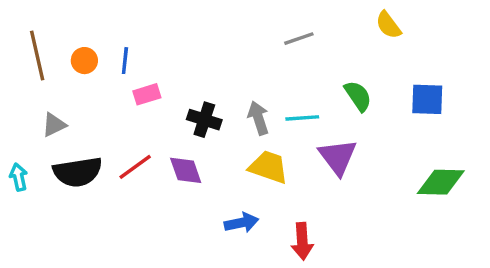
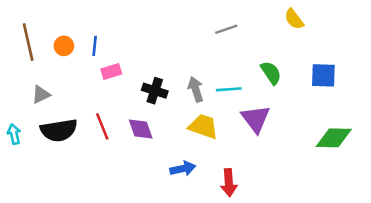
red line: (135, 167) -> (102, 126), turned -76

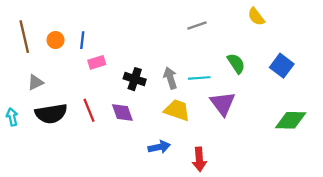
blue square: (323, 75) -> (282, 66), turned 35

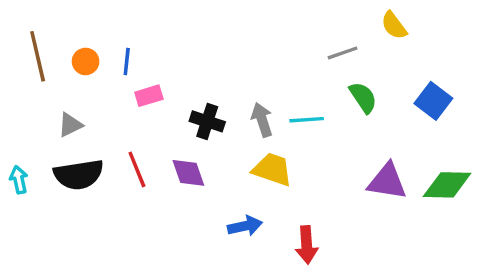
gray line: (197, 26) -> (343, 53), moved
gray triangle: (35, 82) -> (70, 125), moved
purple triangle: (223, 104) -> (387, 181), moved, turned -44

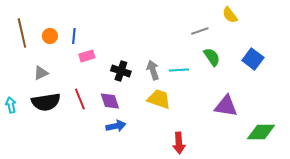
green diamond: (447, 185) -> (261, 132), moved
blue arrow: (245, 226) -> (116, 126), moved

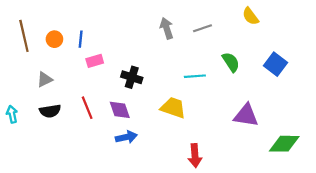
gray line: (200, 31) -> (203, 28), moved
gray arrow: (153, 70) -> (167, 28), moved
black semicircle: (46, 102) -> (50, 111), size x0.7

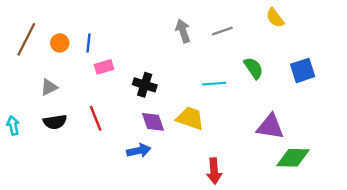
brown line: (24, 36) -> (26, 39), turned 40
blue square: (275, 64) -> (303, 70), turned 35
purple diamond: (120, 110) -> (153, 122), moved
green diamond: (284, 144) -> (293, 158), moved

